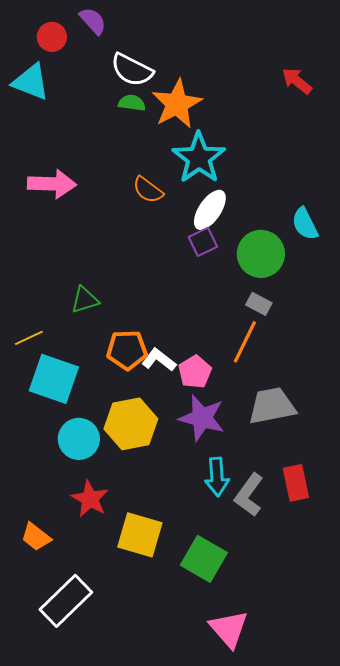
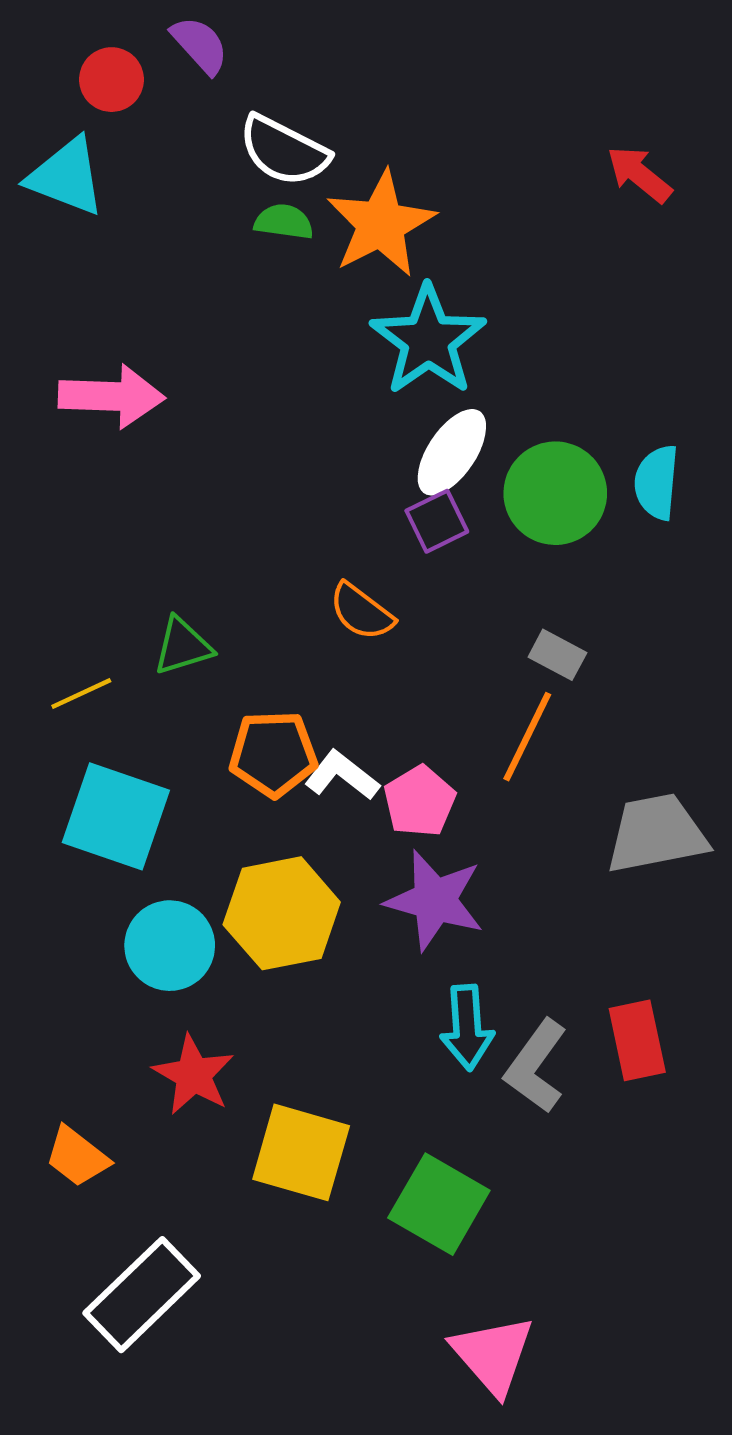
orange semicircle: (148, 190) -> (361, 612), moved
cyan semicircle: (305, 224) -> (657, 482), turned 32
green circle: (261, 254) -> (555, 493), moved
yellow line: (29, 338) -> (81, 694), moved
gray trapezoid: (272, 406) -> (657, 834), moved

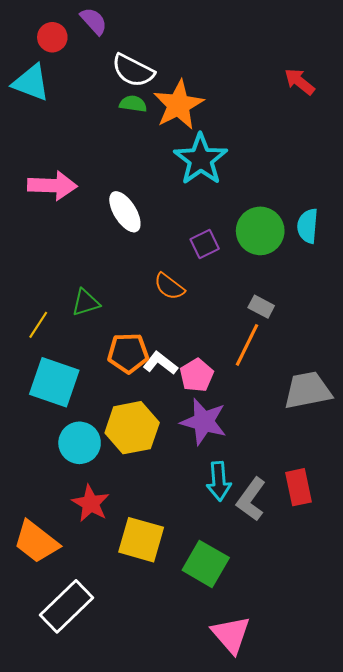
white ellipse: (452, 452) -> (125, 212), moved, turned -66
yellow line: (81, 694) -> (38, 325), turned -32
orange trapezoid: (77, 1157) -> (36, 542), size x1.5

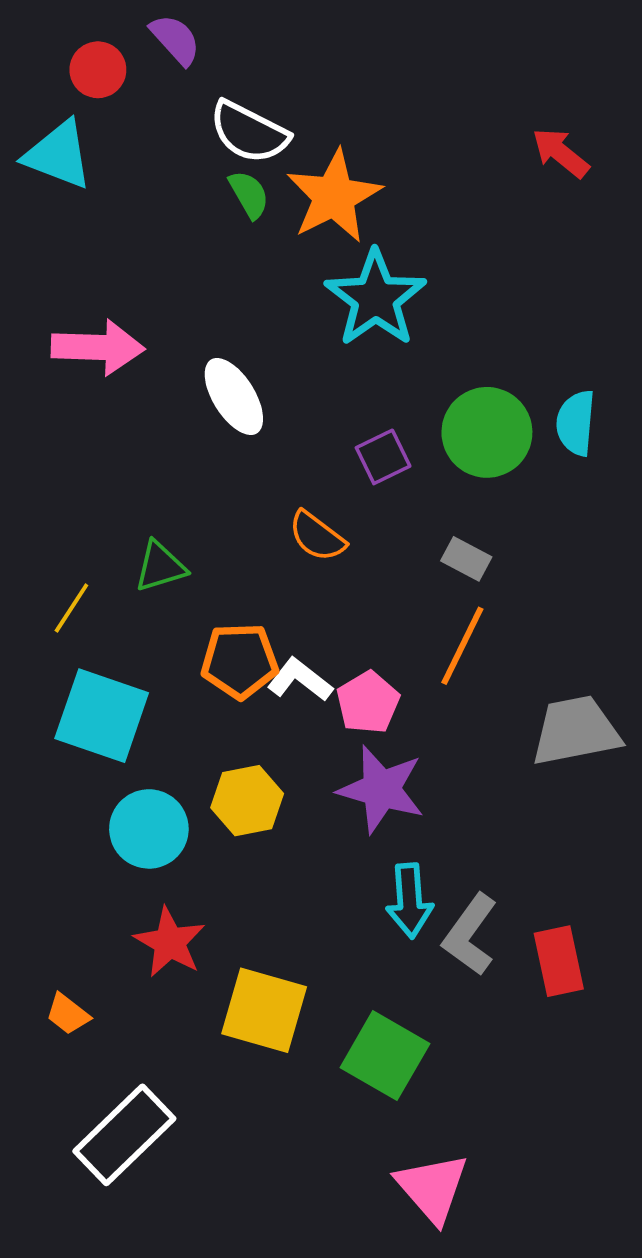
green semicircle: (133, 104) -> (249, 194), turned 52
gray rectangle: (261, 307) -> (466, 559), moved
yellow hexagon: (132, 428) -> (247, 801), size x0.7
red rectangle: (299, 487) -> (559, 961), moved
orange trapezoid: (36, 542) -> (68, 1014), size x0.5

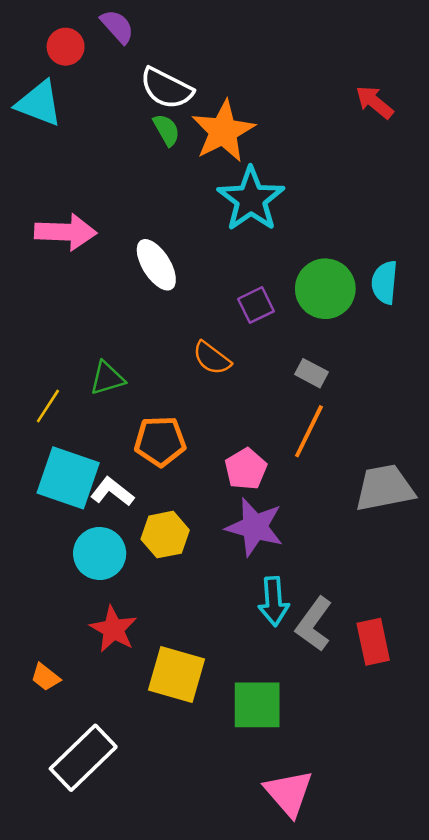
white L-shape: (300, 680) -> (112, 492), moved
green square: (385, 1056) -> (257, 705), turned -30

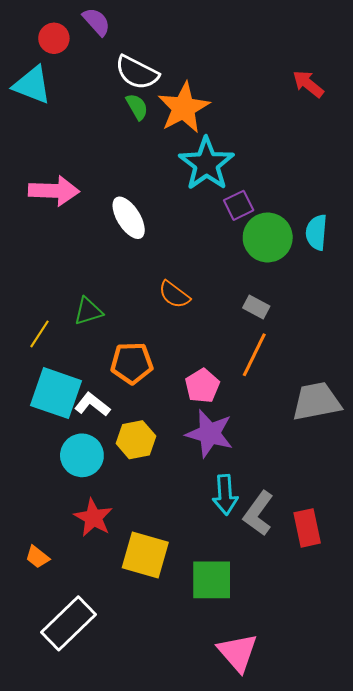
purple square: (256, 305) -> (239, 205), moved

